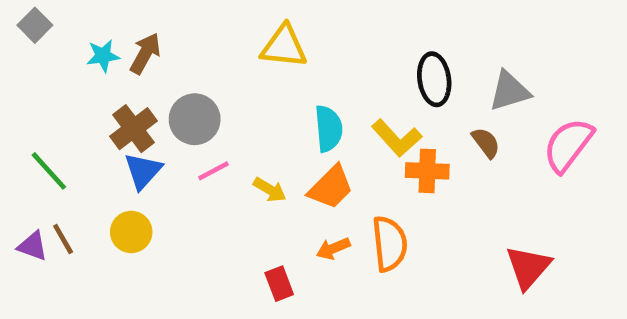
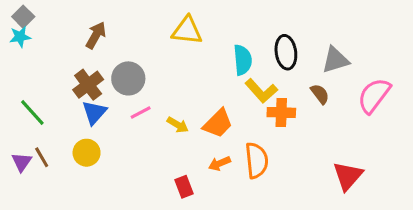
cyan star: (103, 56) -> (20, 37), moved
cyan semicircle: (329, 129) -> (243, 60), moved
purple triangle: (33, 246) -> (22, 162), turned 45

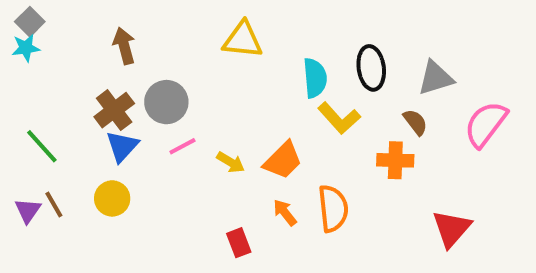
brown arrow: (96, 35) -> (124, 46), turned -44
orange cross: (281, 112) -> (395, 160), moved
orange arrow: (219, 164) -> (285, 213), turned 75

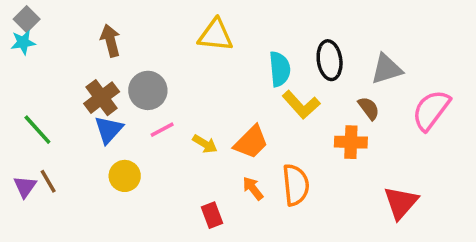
yellow circle: (112, 198) -> (125, 176), moved

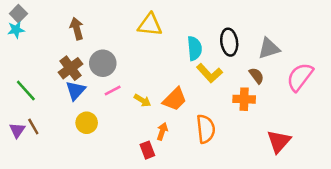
orange arrow: (253, 188) -> (162, 131), moved, turned 56

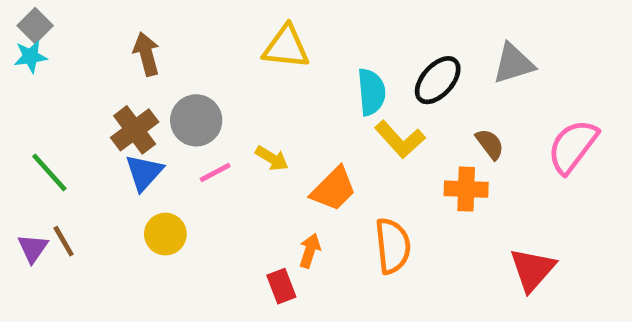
black ellipse: (229, 42) -> (438, 80), turned 50
gray triangle: (269, 48) -> (513, 64), moved
yellow arrow: (142, 100) -> (272, 158), moved

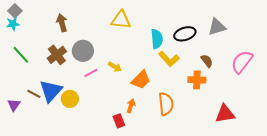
black ellipse: (438, 80) -> (185, 34), turned 30
green line: (49, 172) -> (21, 55), moved
blue triangle: (144, 172) -> (51, 91), moved, size x1.4
brown line: (64, 241) -> (34, 94), moved, turned -32
red triangle: (532, 270) -> (225, 114), turned 40

